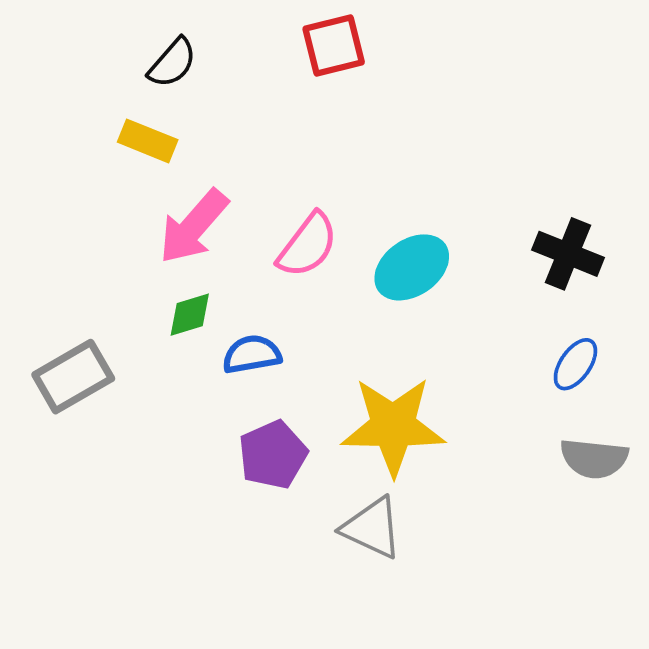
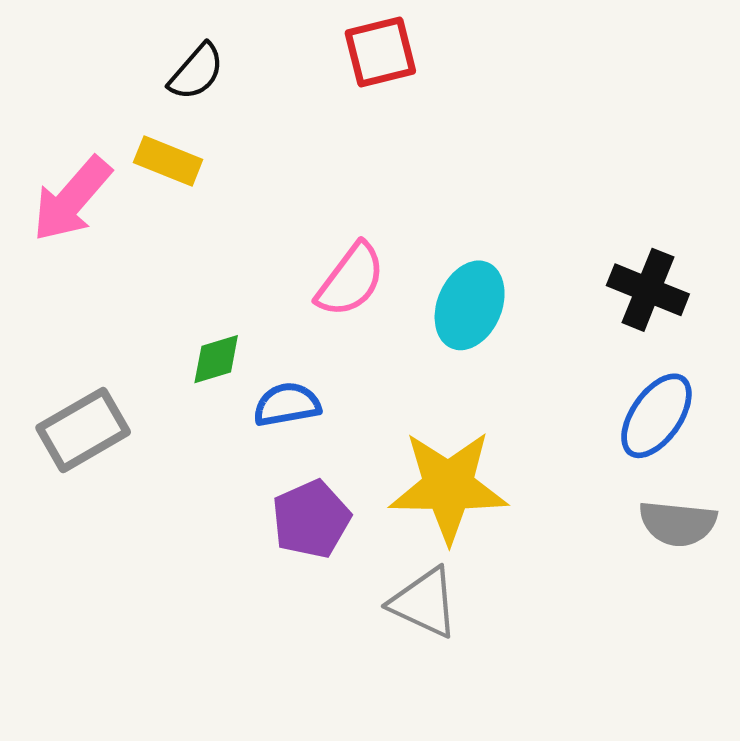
pink arrow: (193, 227) -> (72, 199), moved
cyan ellipse: (412, 267) -> (470, 305), turned -32
blue ellipse: (575, 364) -> (656, 416), size x1.4

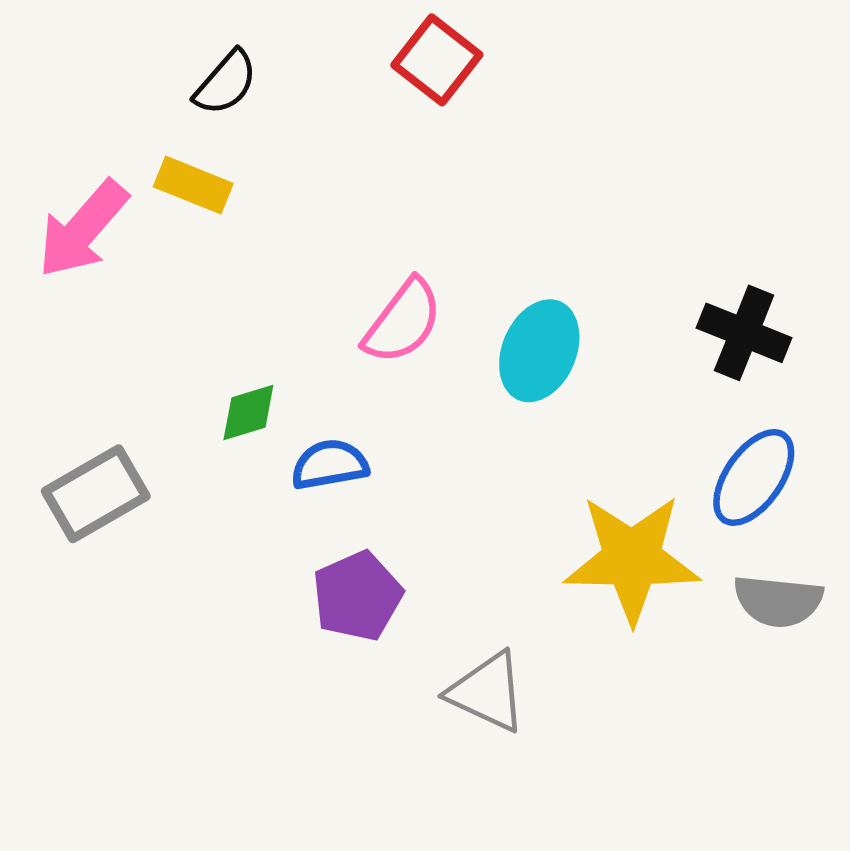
red square: (380, 52) -> (437, 60), turned -38
yellow star: (448, 487) -> (632, 559), moved

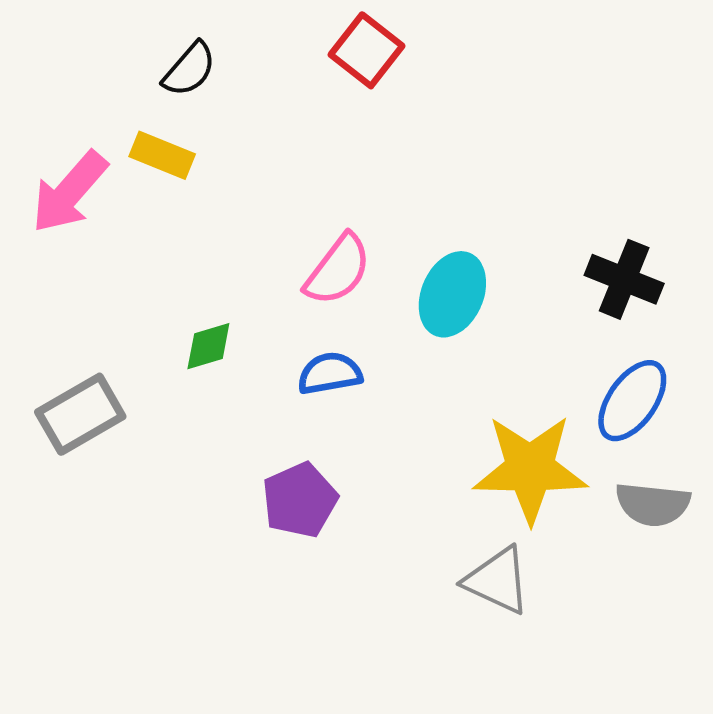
blue semicircle: (330, 464) -> (330, 373), moved
gray triangle: (487, 692) -> (497, 581), moved

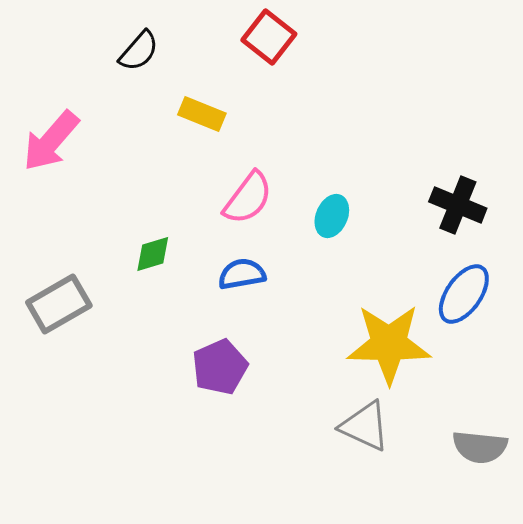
yellow rectangle: (162, 155) -> (202, 114), moved
cyan ellipse: (452, 294) -> (332, 216), size x0.7
gray semicircle: (653, 504) -> (480, 447), moved

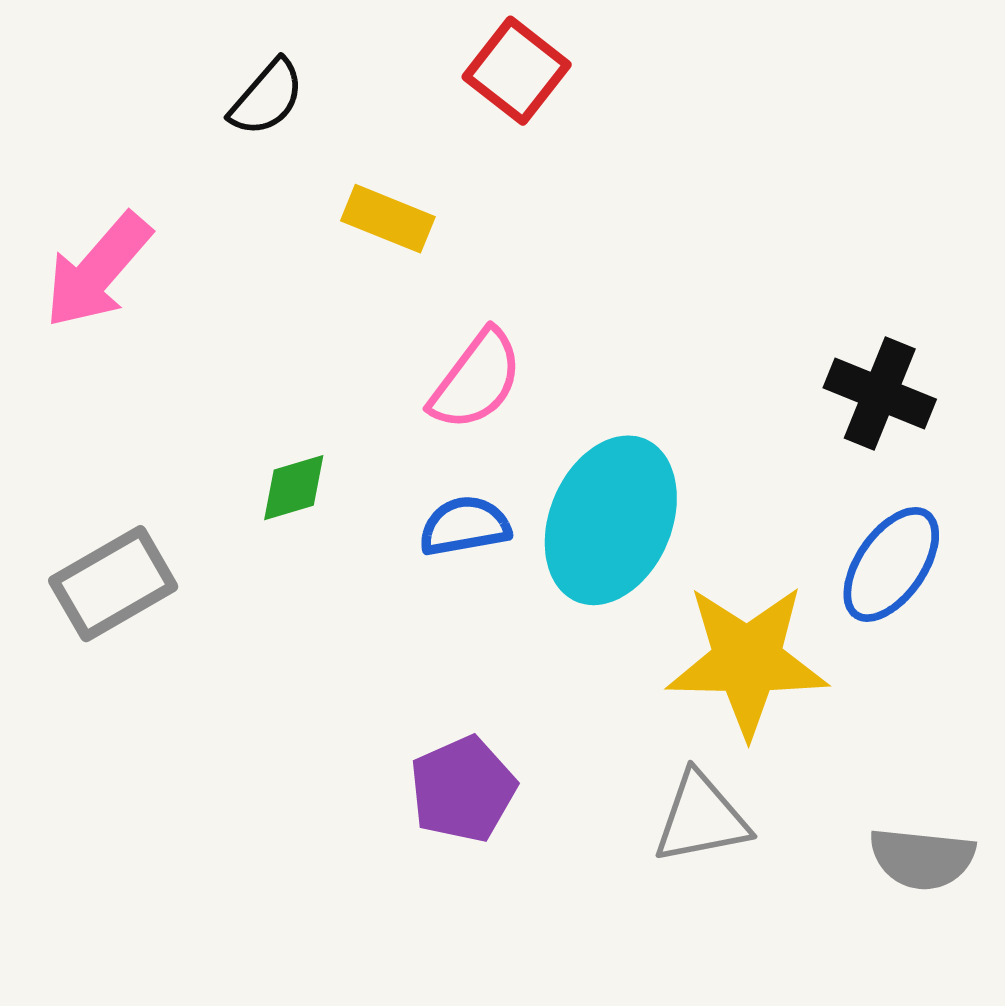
cyan ellipse: (332, 216) -> (611, 520), moved, size x2.0
purple pentagon: (220, 367) -> (463, 789), moved
gray triangle: (365, 426) -> (701, 818), turned -36

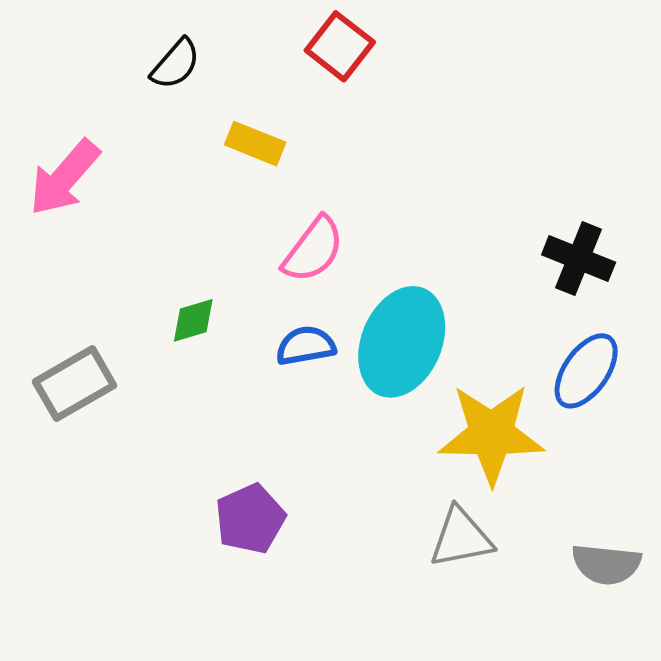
purple pentagon: (463, 789) -> (250, 519), moved

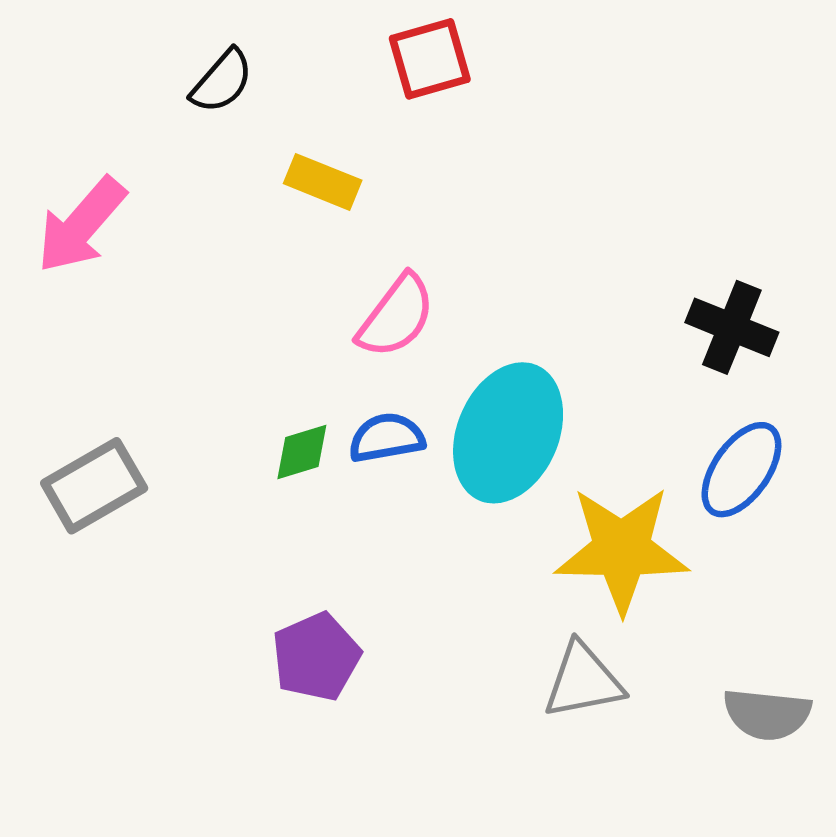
red square: (340, 46) -> (430, 59), turned 36
green diamond: (193, 320) -> (302, 452), moved

